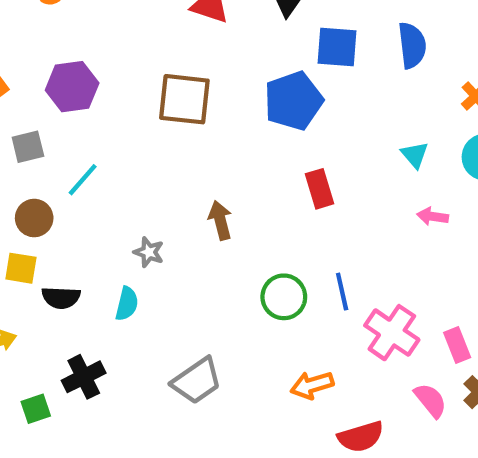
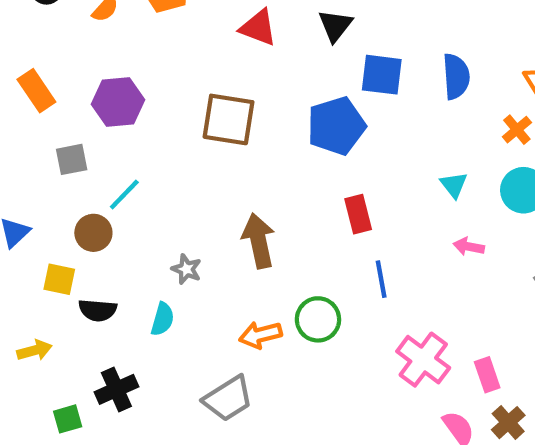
brown circle: (34, 218) -> (93, 233), moved
brown arrow: (220, 220) -> (259, 241), size x1.4
blue line: (342, 292) -> (381, 279), moved
orange arrow: (312, 385) -> (260, 335), moved

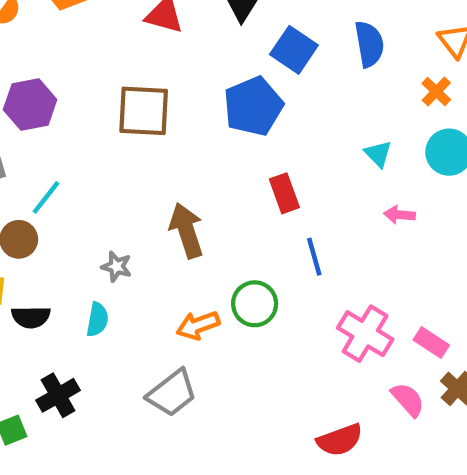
blue square: (382, 75) -> (294, 50), turned 33
pink rectangle: (487, 375) -> (431, 342), turned -32

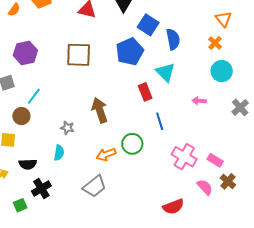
blue semicircle: (369, 44) -> (173, 39), moved
cyan triangle: (378, 154) -> (165, 72), moved, size x1.5
black semicircle: (31, 317) -> (28, 164), moved

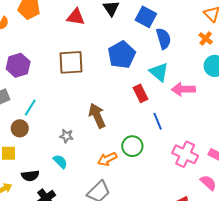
blue square: (148, 25) -> (146, 17), moved
pink arrow: (199, 101) -> (183, 89), moved, size x1.6
cyan semicircle: (59, 153) -> (60, 161), turned -49

